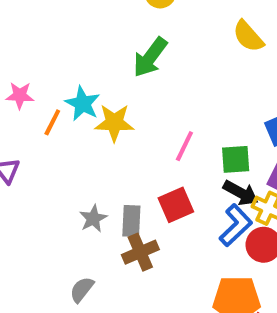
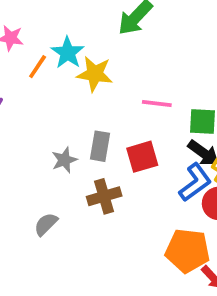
pink line: (184, 146) -> (157, 103), turned 64
gray rectangle: (131, 221) -> (100, 146), moved

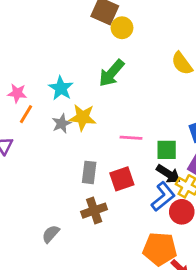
cyan star: (68, 53) -> (61, 88), moved
orange line: (38, 67) -> (26, 114), moved
gray star: (64, 160) -> (61, 123), moved

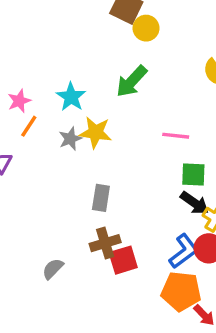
pink star: (17, 93) -> (19, 101), turned -30
pink line: (131, 138) -> (176, 136), moved
red square: (122, 179) -> (123, 260), moved
blue L-shape: (163, 197) -> (184, 251), moved

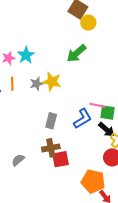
cyan star: (71, 97) -> (26, 55), moved
orange line: (29, 126) -> (12, 84), moved, turned -40
pink line: (176, 136) -> (97, 105), moved
blue L-shape: (184, 251) -> (83, 119), moved

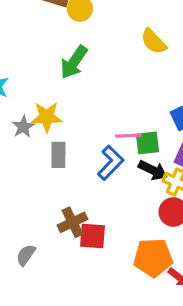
gray rectangle: (51, 121) -> (58, 155), moved
red square: (61, 159) -> (92, 236), turned 30

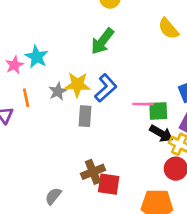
blue L-shape: (111, 163) -> (106, 88), moved

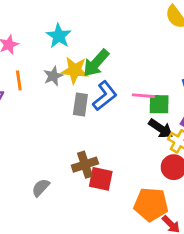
green arrow: (102, 41) -> (96, 63), moved
cyan star: (37, 57) -> (59, 36), moved
blue L-shape: (106, 88) -> (105, 96), moved

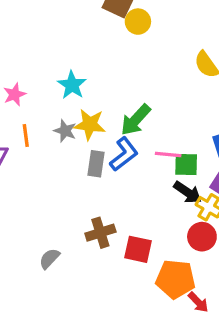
green arrow: (96, 63) -> (136, 120), moved
gray star: (53, 76) -> (65, 131), turned -30
red square: (101, 179) -> (138, 249), moved

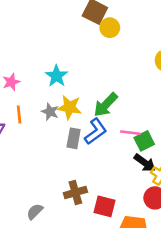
green square: (186, 164) -> (144, 141), turned -30

